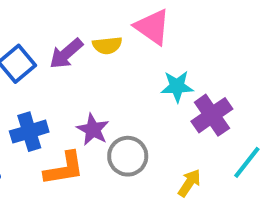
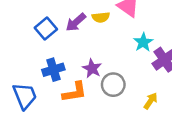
cyan star: (177, 86) -> (143, 42), turned -30

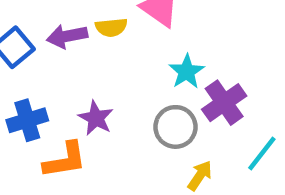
purple arrow: (76, 22) -> (67, 36), turned 30
gray circle: (113, 85) -> (175, 127), moved

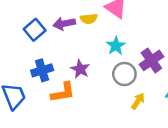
cyan star: (187, 72) -> (116, 46), moved

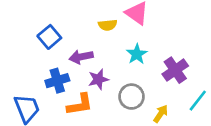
purple arrow: (64, 24) -> (81, 57), moved
purple star: (80, 69) -> (98, 79), turned 30
gray circle: (124, 74) -> (131, 97), moved

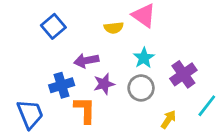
blue square: (49, 37) -> (53, 26), moved
gray circle: (131, 97) -> (141, 88), moved
orange L-shape: (80, 105) -> (85, 110), turned -80

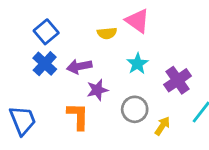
blue cross: (62, 85) -> (45, 64), moved, turned -30
gray circle: (141, 88) -> (135, 109), moved

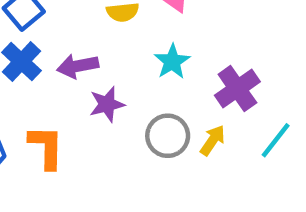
orange L-shape: (78, 116) -> (46, 147), moved
yellow arrow: (162, 126) -> (213, 140), moved

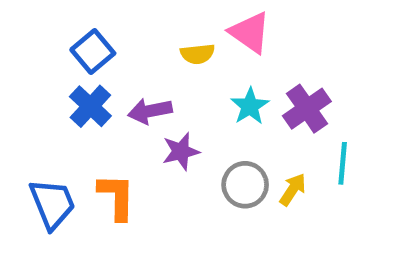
purple cross: (237, 89) -> (307, 109), moved
cyan line: (276, 140) -> (343, 163), moved, turned -33

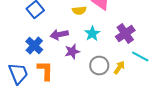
blue cross: (90, 106) -> (34, 46), moved
cyan star: (250, 106) -> (92, 34), moved
cyan line: (343, 163) -> (140, 56), turned -66

